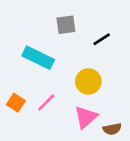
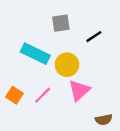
yellow circle: (88, 81) -> (67, 65), moved
pink triangle: (86, 117) -> (79, 90), moved

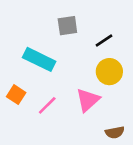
yellow circle: (67, 65) -> (109, 72), moved
orange square: (14, 95) -> (16, 95), moved

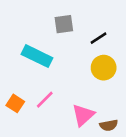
orange square: (16, 95) -> (15, 103), moved
pink triangle: (88, 100) -> (83, 115), moved

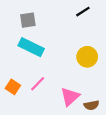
gray square: (64, 24) -> (28, 20), moved
black line: (98, 38) -> (83, 12), moved

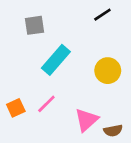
cyan rectangle: (31, 47) -> (56, 60), moved, turned -75
orange square: (13, 87) -> (16, 108), turned 32

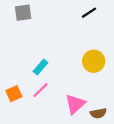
gray square: (34, 25) -> (23, 13), moved
cyan rectangle: (56, 60) -> (40, 67), moved, size x0.6

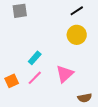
yellow circle: (94, 61) -> (77, 35), moved
pink triangle: (75, 104) -> (65, 74), moved

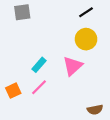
pink triangle: (65, 74) -> (73, 66), moved

